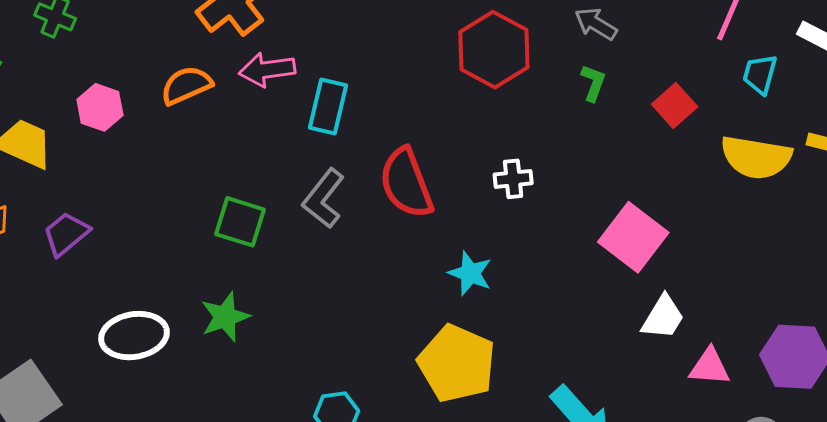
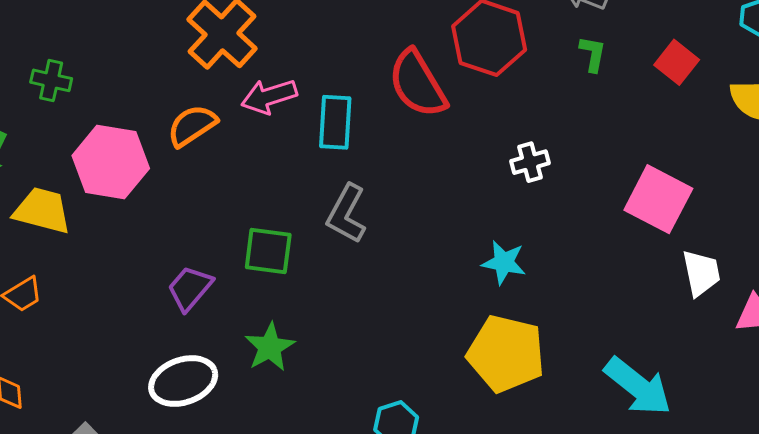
pink hexagon: (100, 107) -> (111, 162), size x1.6
red semicircle: (406, 183) -> (418, 84), moved
purple trapezoid: (66, 234) -> (190, 288), moved
white trapezoid: (663, 317) -> (701, 273), turned -33

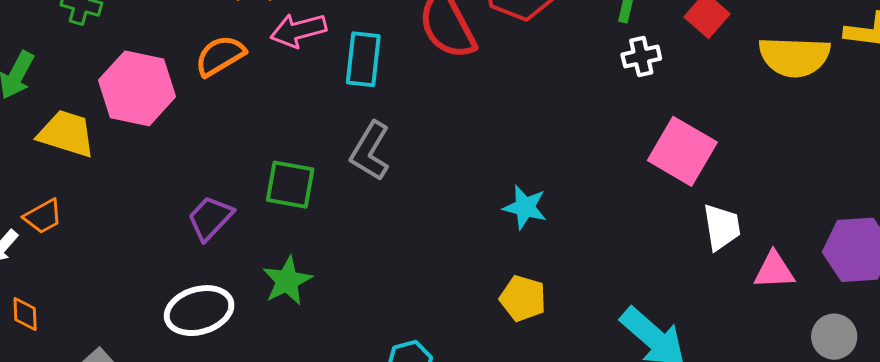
white cross: (530, 162) -> (641, 57), moved
yellow pentagon: (506, 354) -> (523, 298), size x0.6

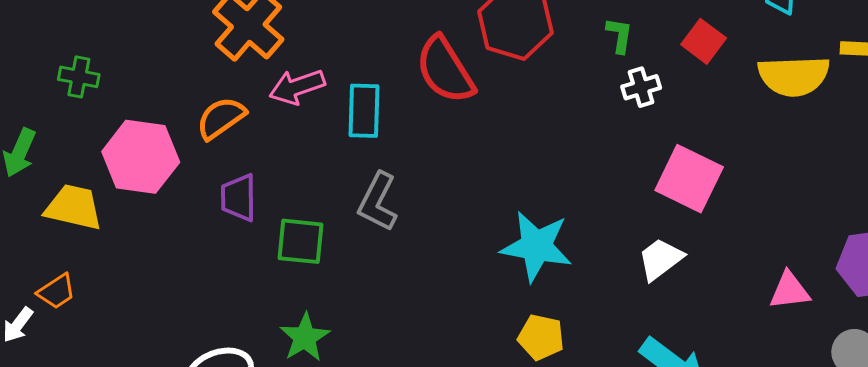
cyan star: (525, 207) -> (536, 246), size x1.6
purple trapezoid: (210, 218) -> (239, 198), moved, turned -39
white trapezoid: (722, 227) -> (660, 259), moved, turned -114

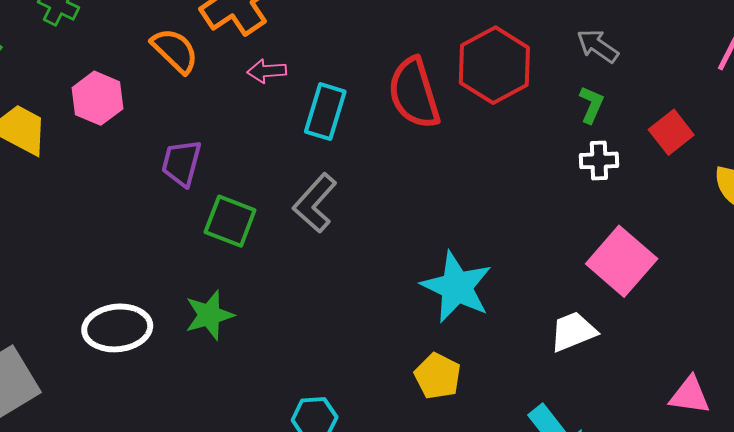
pink arrow: (297, 87) -> (267, 71), size x0.7
orange semicircle: (221, 118) -> (175, 51), moved, turned 64
pink hexagon: (141, 157) -> (98, 98), size x0.7

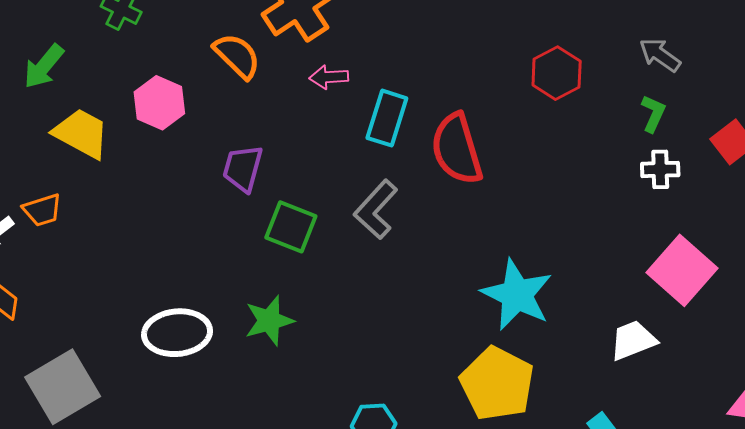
red hexagon: (494, 65) -> (557, 73), size x0.7
red semicircle: (414, 93) -> (457, 149), moved
yellow pentagon: (438, 376) -> (497, 384), size x1.6

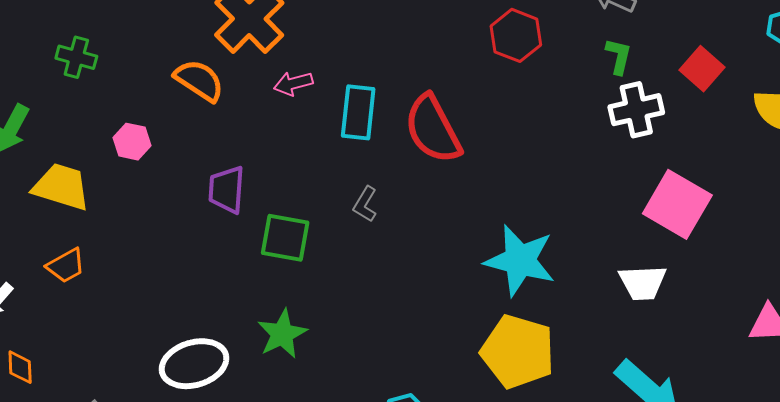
pink hexagon: (159, 103) -> (132, 142), size x0.7
white cross: (660, 169) -> (636, 110), size x1.4
orange trapezoid: (42, 210) -> (66, 266), moved
gray L-shape: (376, 210) -> (365, 204), size x0.6
white trapezoid: (633, 340) -> (643, 283), turned -150

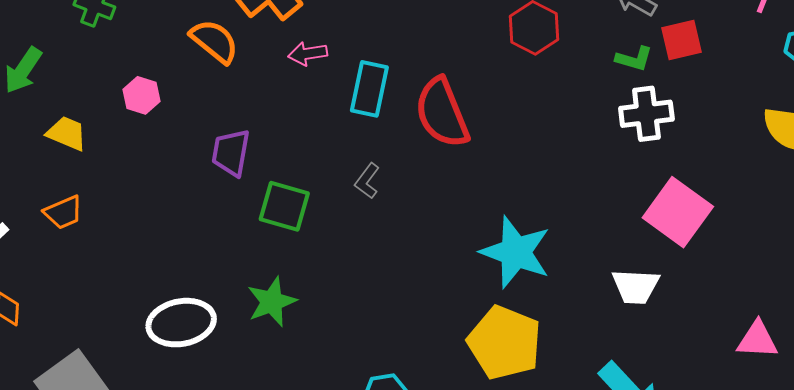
green L-shape: (619, 56) -> (634, 59), turned 87
red square: (702, 69) -> (682, 40), moved, turned 30
yellow trapezoid: (61, 187) -> (67, 133), size x0.7

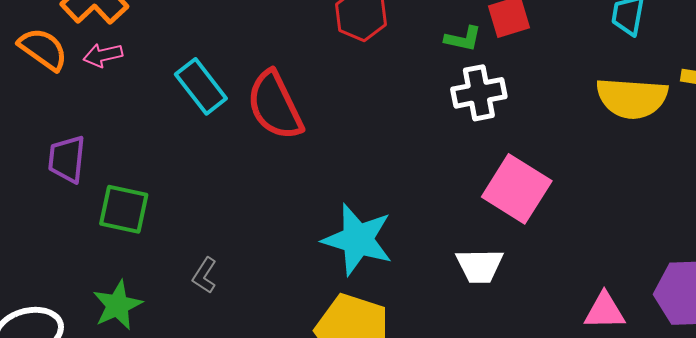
pink arrow: (308, 54) -> (103, 55), moved
cyan rectangle: (369, 89) -> (201, 86), turned -46
gray L-shape: (367, 181) -> (205, 275), moved

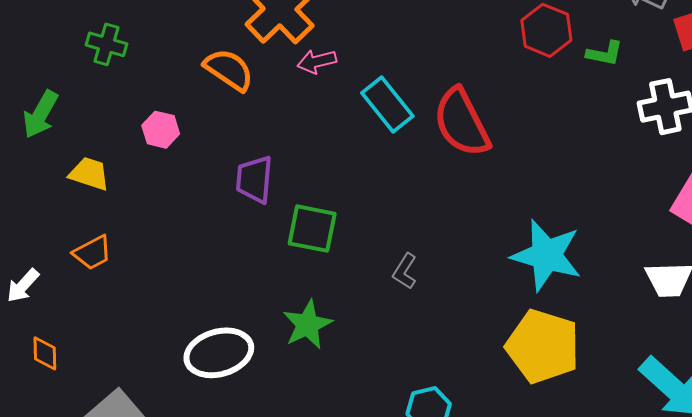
green L-shape: (463, 39) -> (605, 53), moved
pink arrow: (103, 55) -> (317, 61), moved
gray L-shape: (205, 275) -> (405, 271), moved

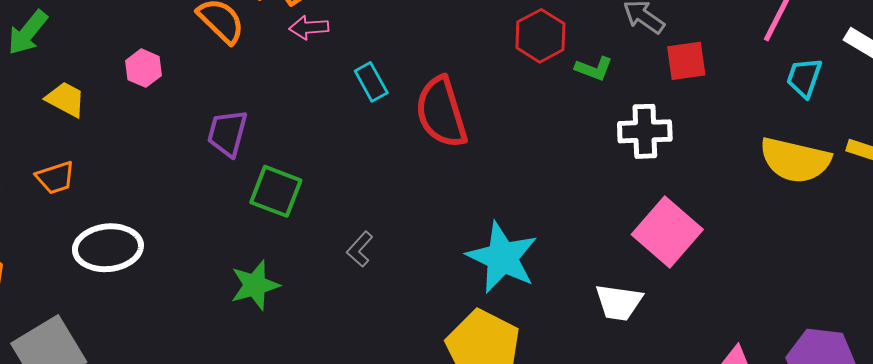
cyan rectangle: (387, 104) -> (371, 82), size x0.7
white ellipse: (219, 353) -> (108, 248), moved

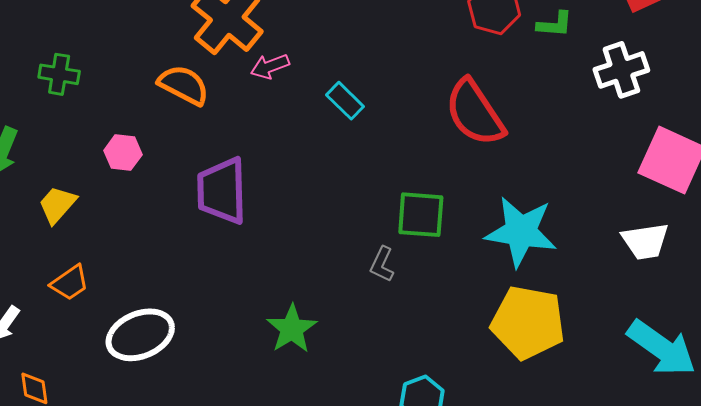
yellow trapezoid: (66, 99) -> (57, 205), turned -60
red semicircle: (441, 112) -> (475, 113), moved
purple trapezoid: (227, 133) -> (222, 191), size x1.4
green square: (276, 191) -> (421, 215), moved

